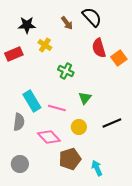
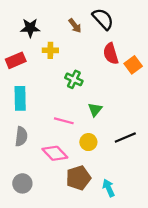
yellow cross: (45, 45) -> (50, 50), turned -32
cyan rectangle: (32, 101) -> (20, 98), moved, turned 30

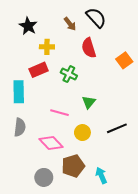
black star: (30, 28) -> (28, 26), turned 30
red semicircle: (111, 54) -> (89, 48), moved
red rectangle: (16, 60) -> (39, 70), moved
gray circle: (22, 183) -> (44, 177), moved

